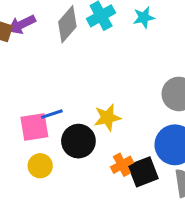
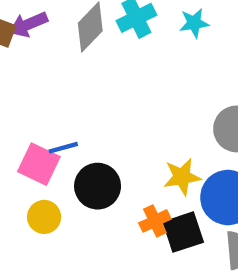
yellow star: (107, 117) -> (182, 177), moved
pink square: (34, 127) -> (39, 164), turned 32

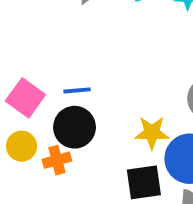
blue line: (63, 148) -> (77, 90), moved
orange cross: (155, 221) -> (57, 160), moved

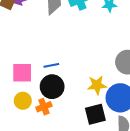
pink square: (25, 98) -> (22, 73), turned -30

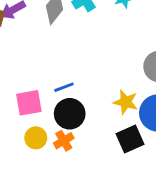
yellow star: (97, 85) -> (126, 102), turned 30

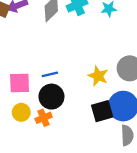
yellow star: (126, 102) -> (98, 76), moved
black square: (130, 139) -> (102, 111), moved

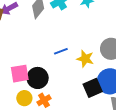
blue line: (50, 74) -> (61, 51), moved
black circle: (51, 97) -> (38, 78), moved

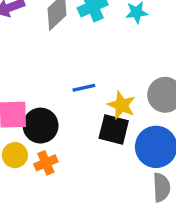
black square: (93, 88) -> (114, 130), moved, turned 30

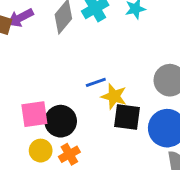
yellow star: (121, 105) -> (114, 96), moved

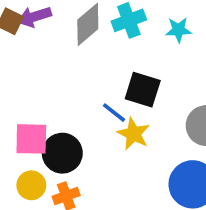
blue line: (96, 82) -> (114, 113), turned 48
black square: (127, 117) -> (143, 90), moved

